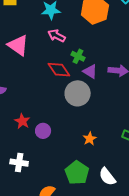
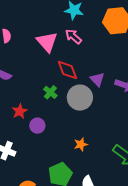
pink triangle: (18, 45) -> (47, 42), moved
green cross: (78, 56) -> (50, 92), moved

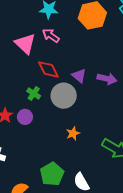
purple circle: (37, 126) -> (25, 117), moved
orange star: (81, 144) -> (73, 133), moved

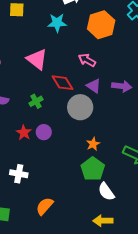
pink arrow: (51, 36) -> (87, 60), moved
green cross: (34, 93) -> (36, 101), moved, turned 32
green pentagon: (52, 174) -> (93, 169), moved

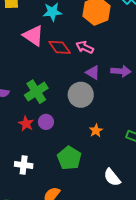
pink triangle: (37, 59) -> (33, 36), moved
red diamond: (63, 83) -> (60, 47), moved
green cross: (36, 101) -> (36, 92), size x1.6
green pentagon: (93, 169) -> (69, 158), moved

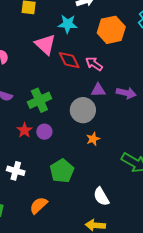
purple triangle: (93, 73) -> (98, 90), turned -42
orange star: (96, 131) -> (93, 139), moved

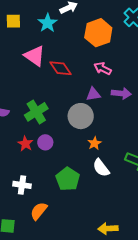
cyan star: (68, 24) -> (48, 23), moved, turned -30
pink arrow: (94, 64) -> (103, 69), moved
white semicircle: (101, 197) -> (101, 168), moved
orange semicircle: (39, 205) -> (39, 211), moved

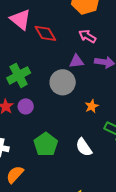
orange star: (94, 143) -> (92, 106), moved
white semicircle: (101, 168) -> (84, 147), moved

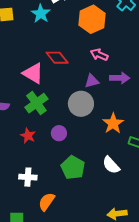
pink triangle: (20, 19) -> (33, 73), moved
purple circle: (26, 106) -> (59, 133), moved
orange star: (92, 106) -> (113, 123), size x1.5

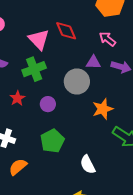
white semicircle: (111, 165) -> (88, 164), moved

